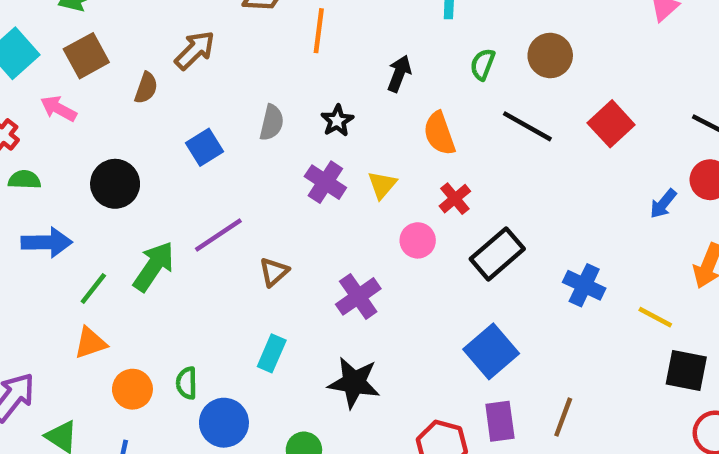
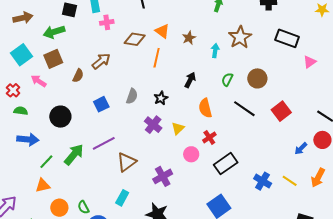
brown triangle: (274, 272) -> (127, 162), size x1.5
yellow line: (655, 317) -> (290, 181), moved
green semicircle: (187, 383) -> (83, 207), turned -32

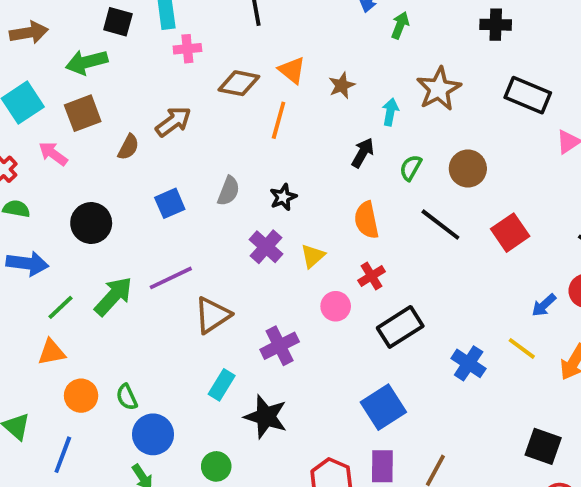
black arrow: (190, 80) -> (363, 153), moved
yellow line: (290, 181) -> (522, 348), moved
cyan rectangle: (122, 198) -> (222, 385), moved

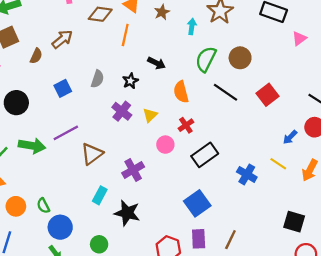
black arrow: (363, 153) -> (157, 63), moved, turned 90
green semicircle: (411, 168) -> (206, 59), size x1.6
green arrow: (113, 296) -> (32, 146), turned 60

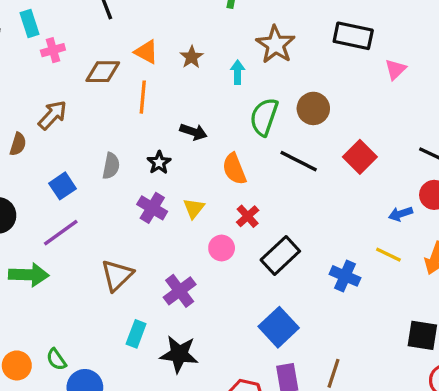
purple line: (66, 133) -> (61, 233), moved
blue arrow: (290, 137) -> (401, 214), turned 35

